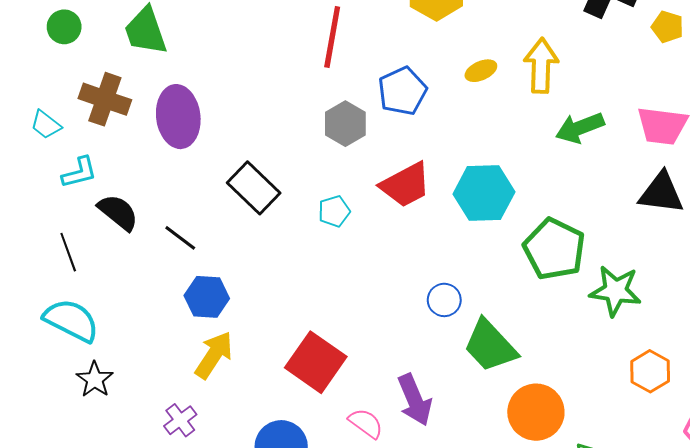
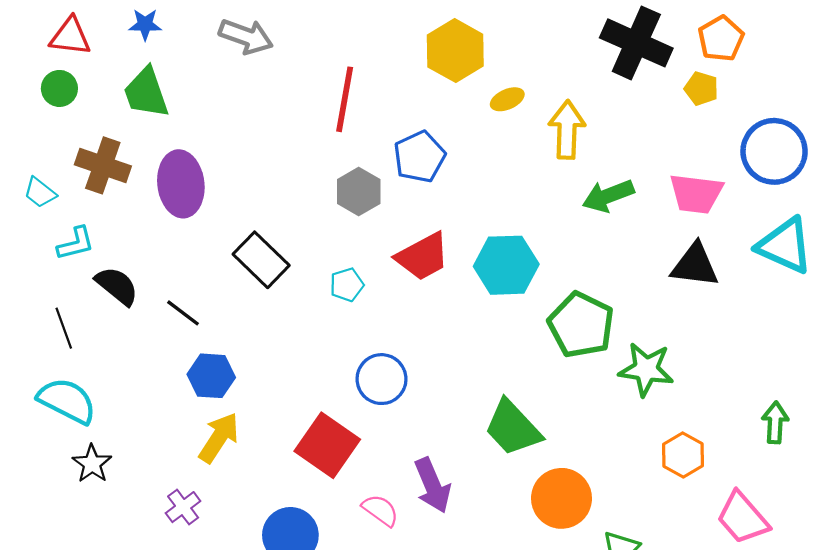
yellow ellipse: (481, 71) -> (507, 99), moved
blue circle: (444, 300) -> (381, 379), moved, size x1.4

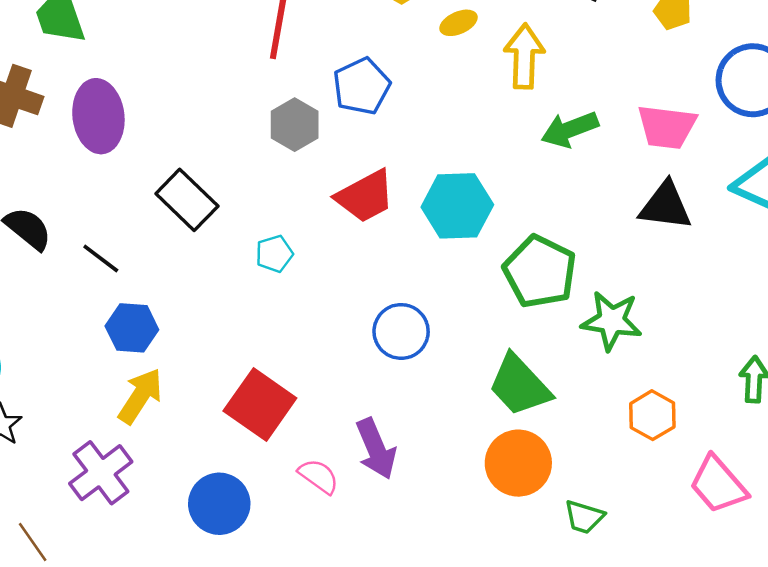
cyan pentagon: (347, 285) -> (274, 254), moved
blue circle: (381, 379) -> (401, 331), moved
green trapezoid: (513, 428) -> (520, 385), moved
purple cross: (183, 507) -> (101, 473), size x1.6

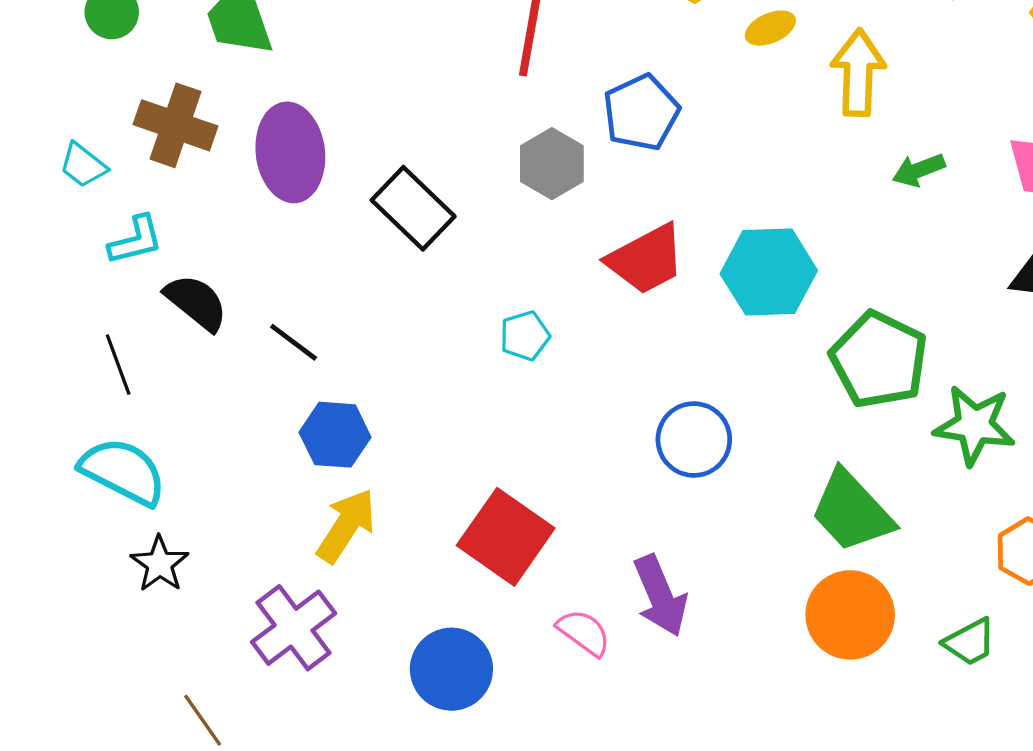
green arrow: (570, 129) -> (919, 170), size x0.7
black rectangle: (187, 200) -> (413, 208), moved
green trapezoid: (584, 517) -> (970, 642), moved, turned -45

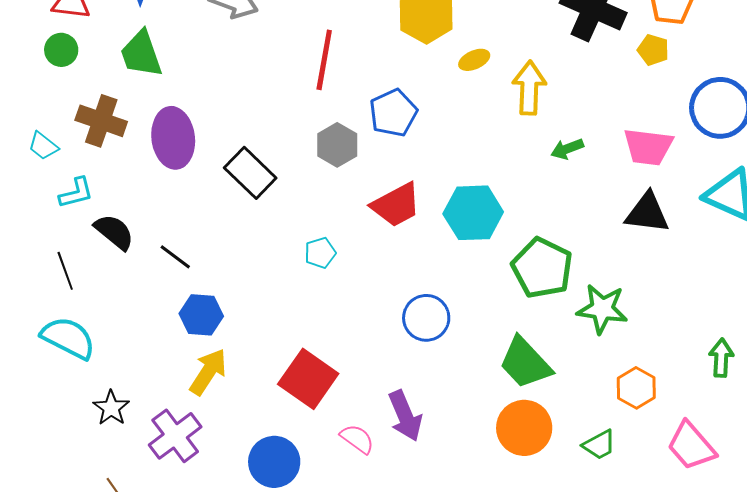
black star: (160, 564) -> (111, 408), moved

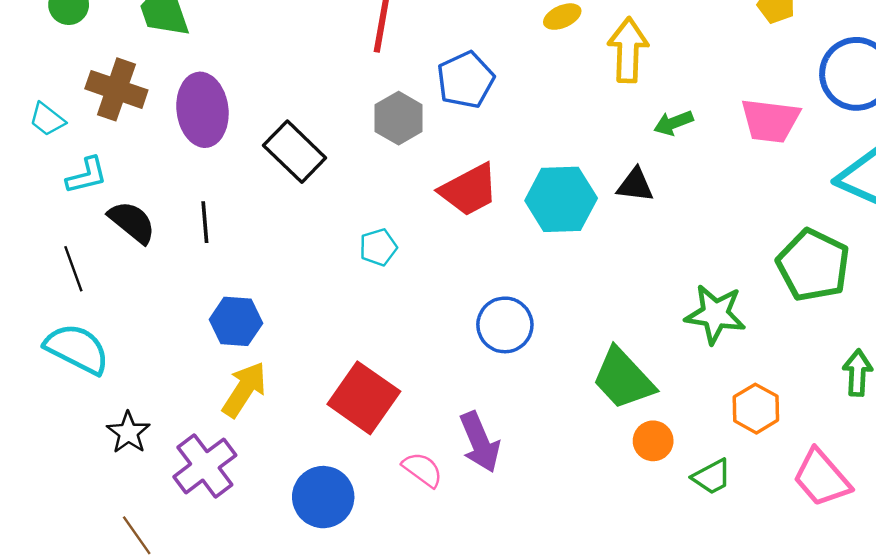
black triangle: (647, 213) -> (635, 185), moved, size x0.7
black line: (175, 257) -> (205, 222), moved, turned 48
green pentagon: (542, 268) -> (813, 265), moved
orange circle: (524, 428) -> (653, 441), moved, size x0.6

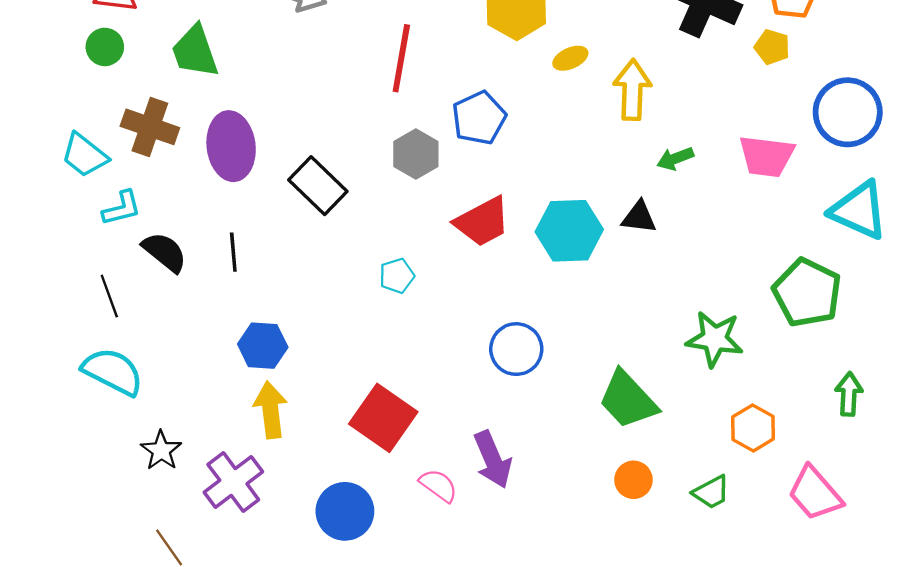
cyan trapezoid: (47, 119) -> (85, 155), size x1.4
yellow arrow: (244, 389) -> (271, 410), turned -40
orange circle: (653, 441) -> (633, 480), moved

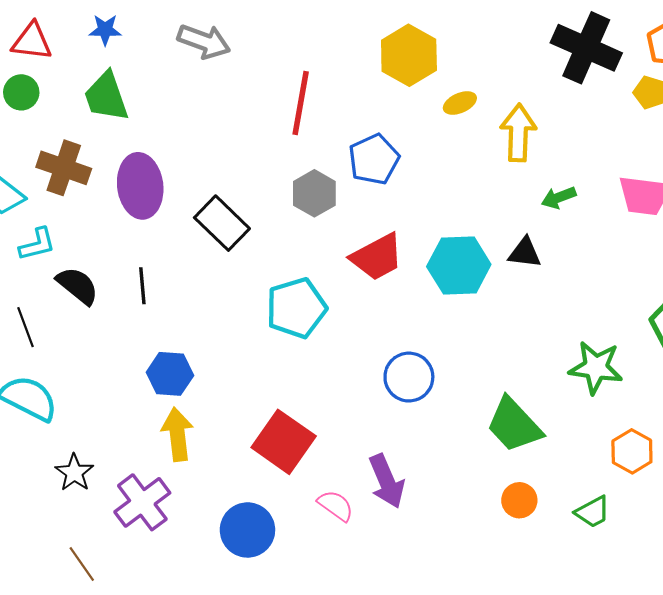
cyan pentagon: (397, 276) -> (296, 308), size x1.8

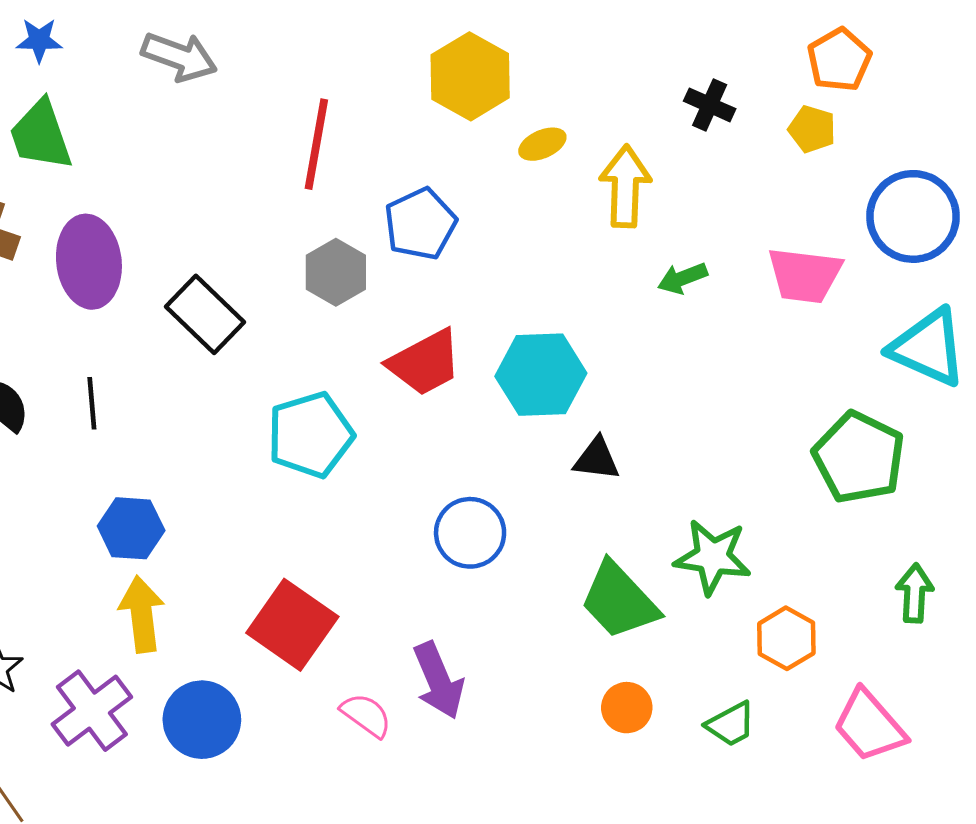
black cross: (586, 48) -> (710, 105), moved, size x0.5
black triangle: (525, 253) -> (597, 459), moved
green star: (596, 367) -> (713, 557), moved
blue circle: (247, 530) -> (202, 720), moved

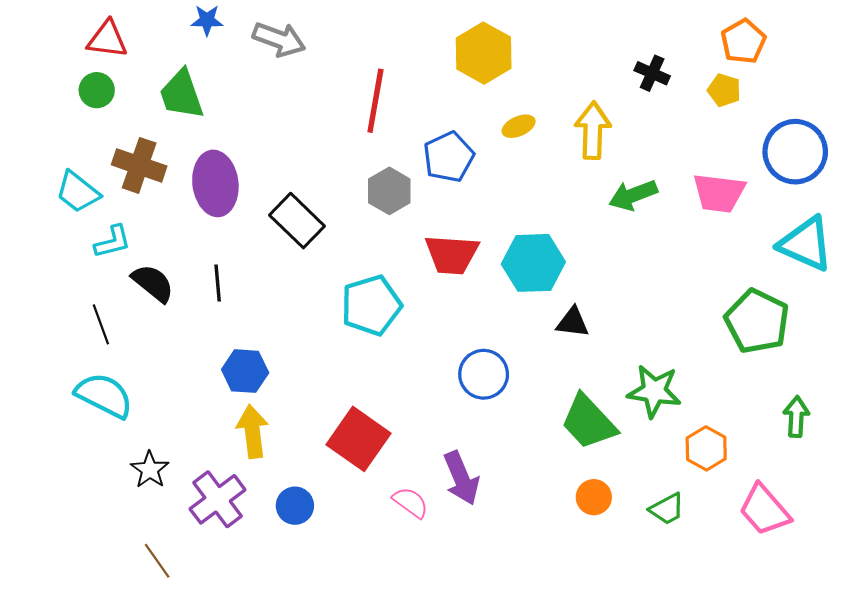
blue star: (39, 40) -> (207, 20), moved
yellow ellipse: (542, 144) -> (519, 126), moved
green arrow: (683, 278) -> (633, 195), size x1.4
red trapezoid: (425, 363) -> (452, 254), turned 32
blue circle: (202, 720) -> (295, 506), size x0.7

